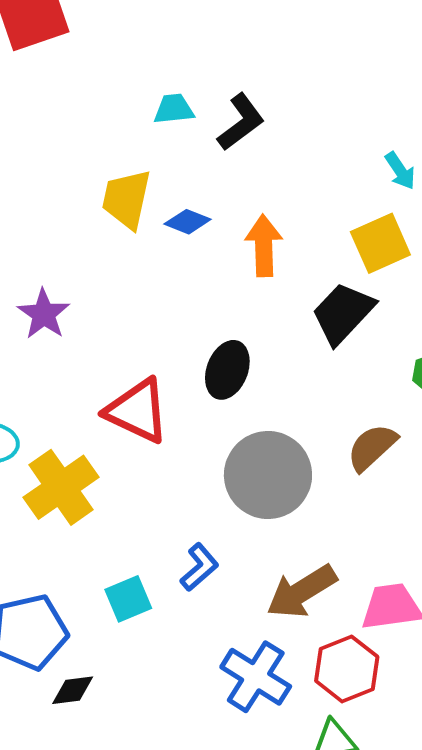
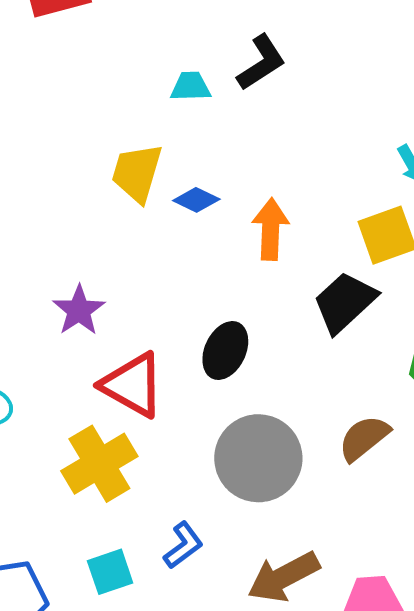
black L-shape: (241, 122) -> (261, 63), moved
purple star: (44, 314) -> (79, 310), moved
yellow cross: (61, 487) -> (99, 464), moved

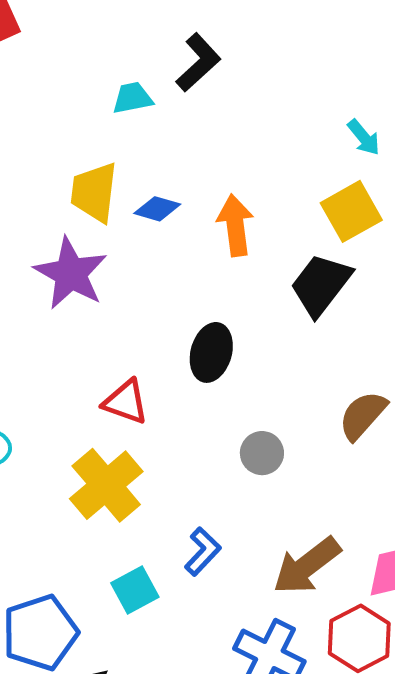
purple star: (79, 310) -> (71, 273), moved, size x1.4
red triangle: (133, 385) -> (126, 402), size x0.7
gray circle: (258, 458) -> (262, 453), size x0.5

